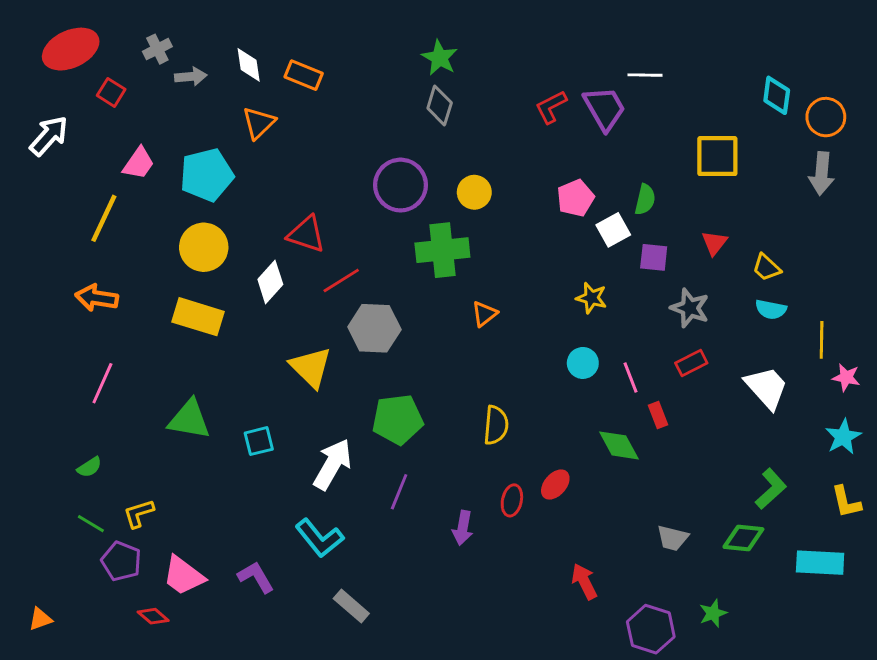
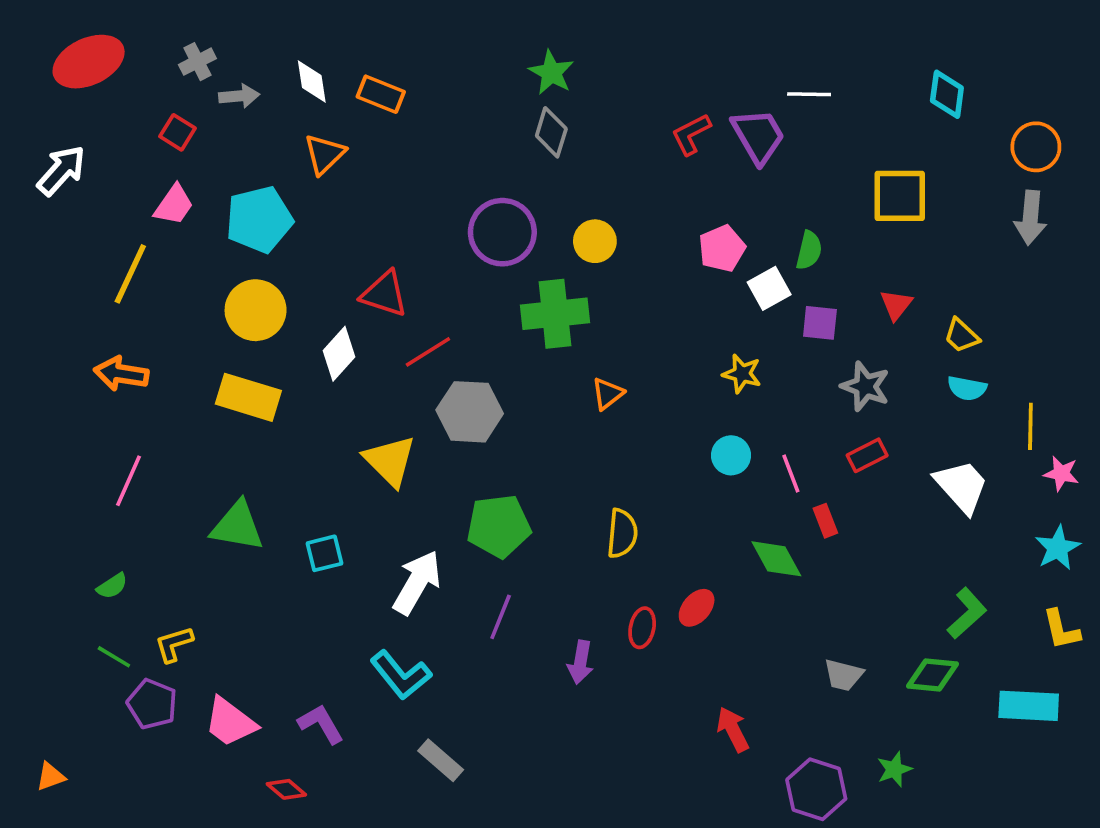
red square: (111, 92) -> (177, 132), moved
cyan diamond: (777, 95) -> (947, 94), moved
red diamond: (153, 616) -> (286, 789), moved

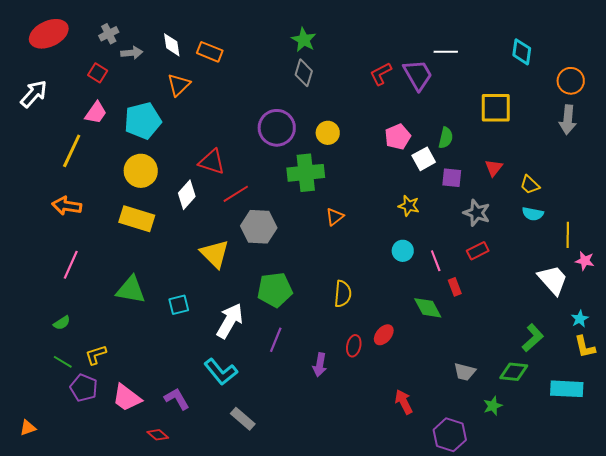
white trapezoid: (961, 486) -> (553, 280), moved
cyan star: (1058, 548) -> (580, 319), moved, size x0.7
green star: (894, 769) -> (493, 406), moved

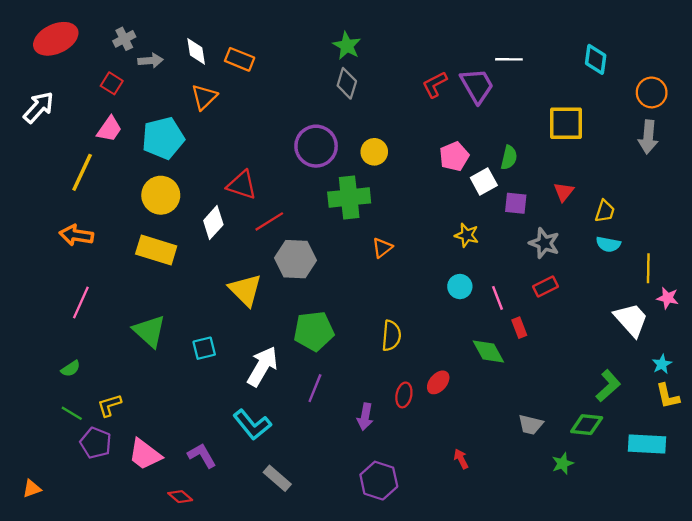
yellow trapezoid: (530, 185) -> (605, 211), turned -115
green triangle: (131, 290) -> (149, 331), turned 32
red arrow: (404, 402) -> (461, 459), size x0.7
purple hexagon: (450, 435) -> (379, 481), moved

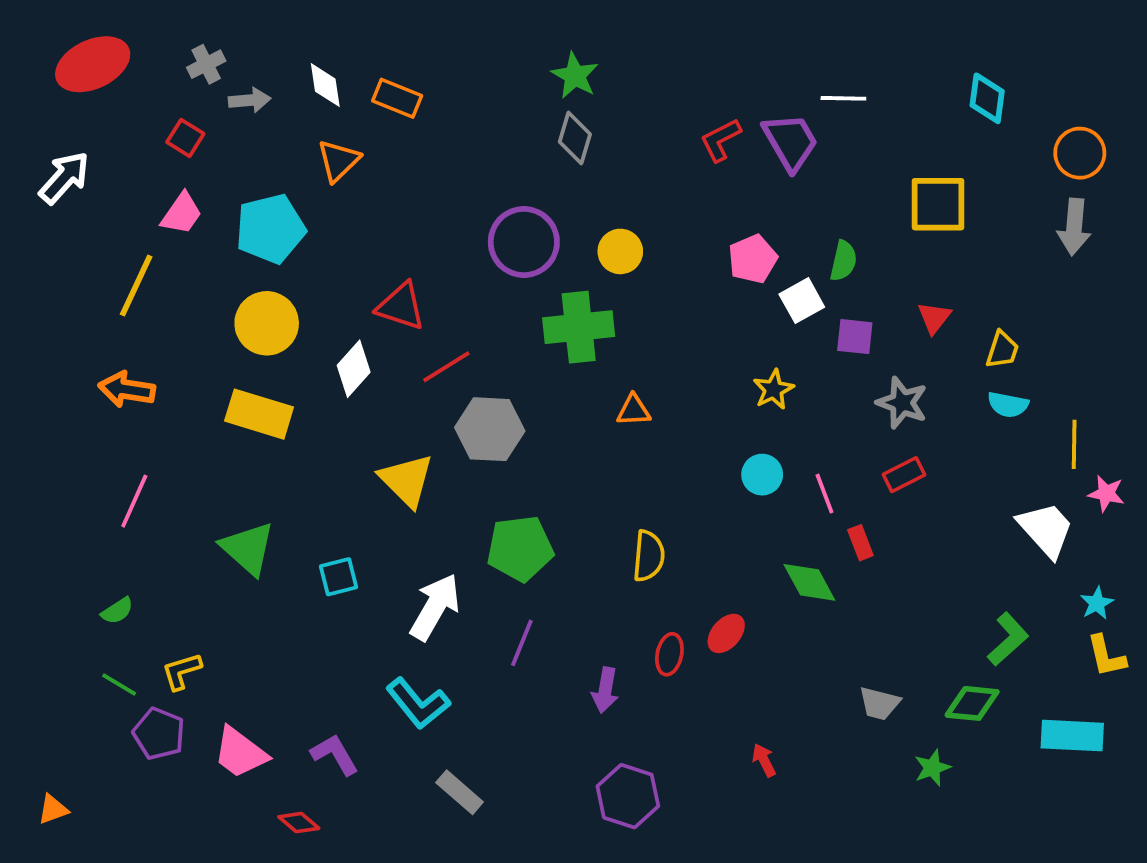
yellow star: (467, 235) -> (773, 389), turned 30
orange triangle: (382, 248) -> (634, 410), turned 35

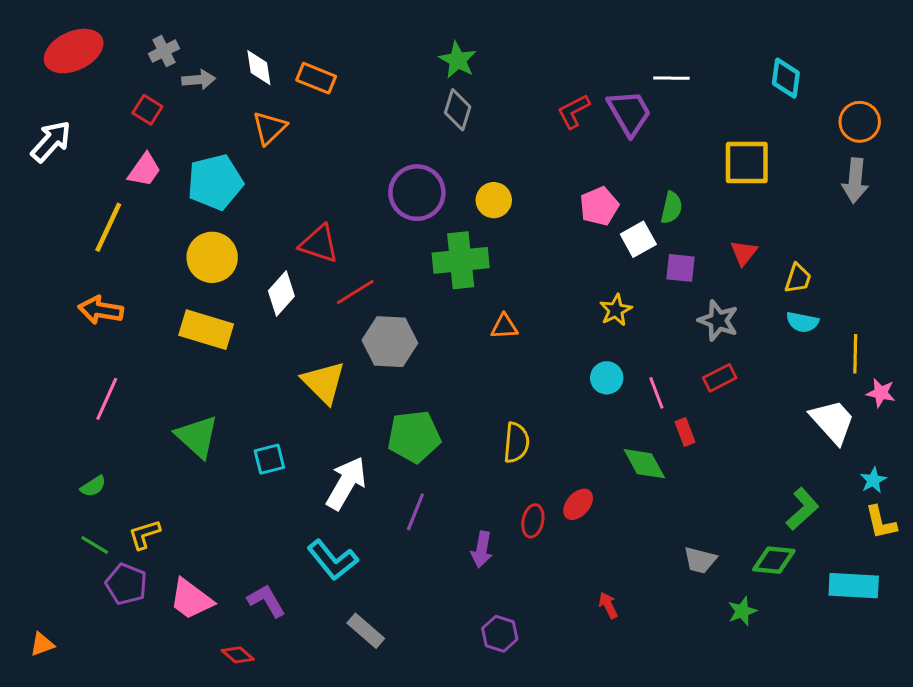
purple hexagon: (628, 796) -> (500, 634), size x0.7

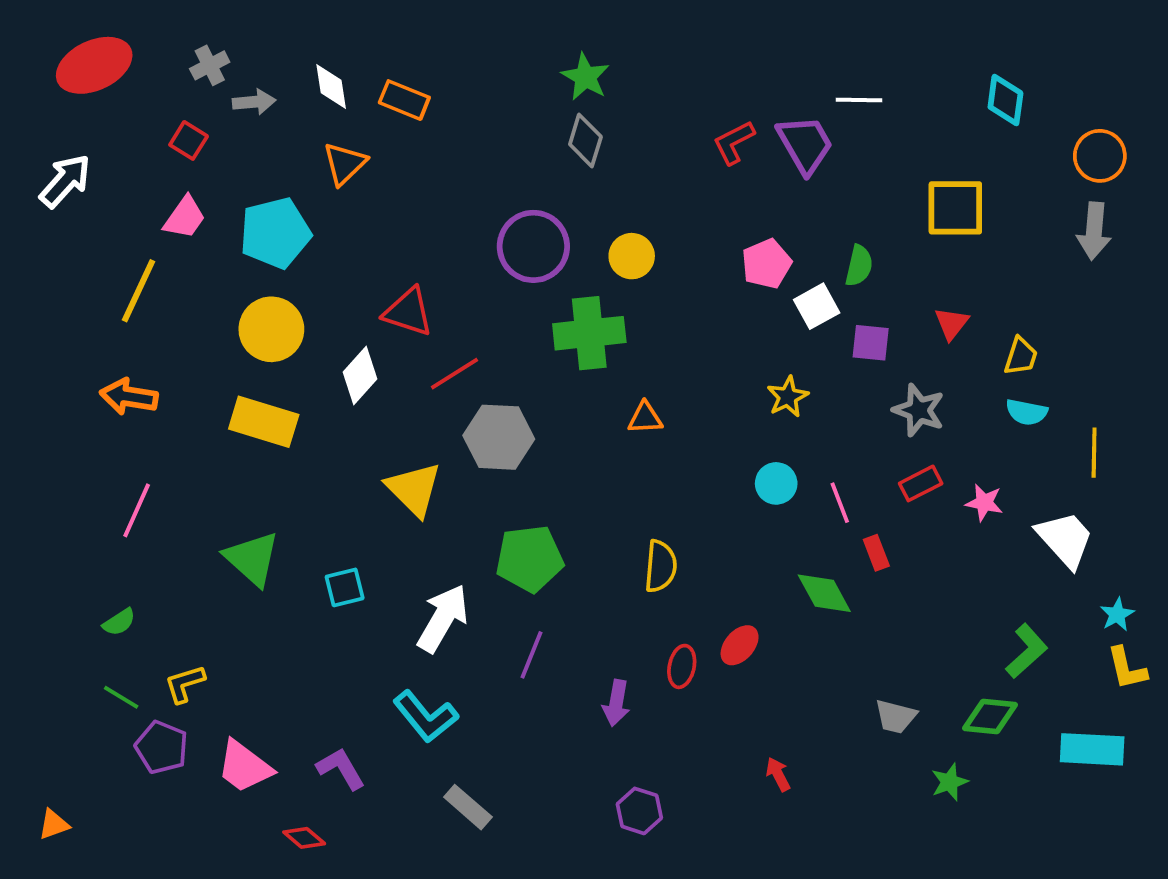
pink star: (881, 393) -> (984, 503), moved

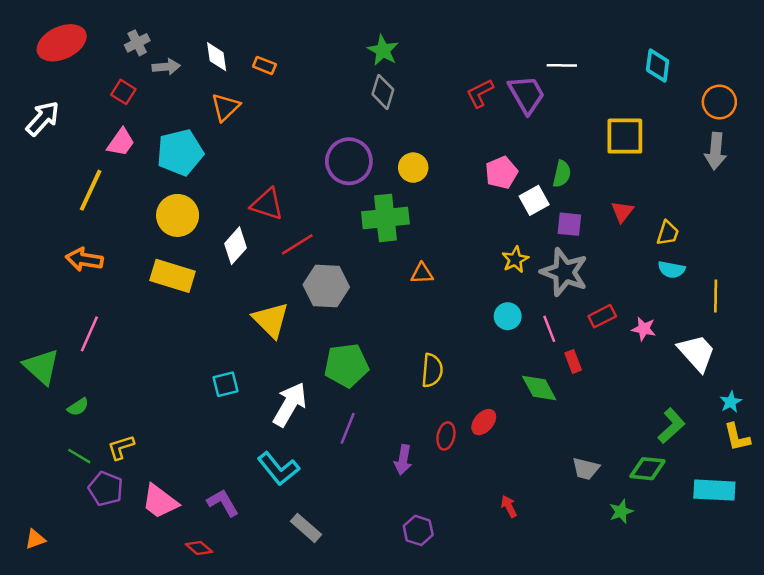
orange rectangle: (404, 100) -> (264, 65), size x0.7
gray star: (919, 410) -> (564, 272), moved, size x1.4
green triangle: (252, 559) -> (41, 367), moved

